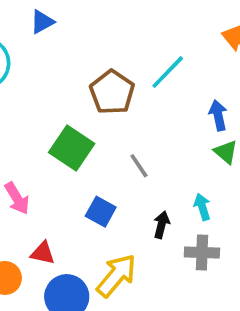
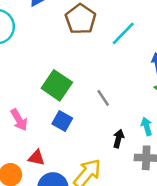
brown pentagon: (112, 92) -> (81, 19), moved
blue square: (101, 212) -> (62, 121), moved

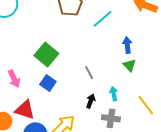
gray line: (103, 98) -> (89, 73), moved
red triangle: (37, 158) -> (25, 110), size x1.5

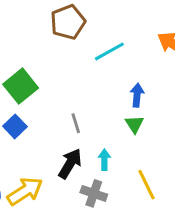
black arrow: (91, 101) -> (70, 164), size x1.5

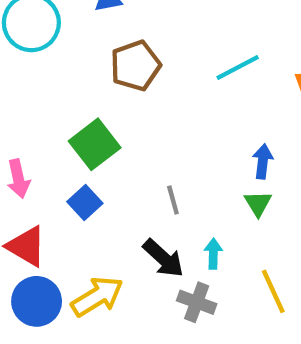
brown pentagon: (68, 22) -> (135, 66), moved
cyan line: (109, 51) -> (238, 68), moved
black arrow: (70, 164) -> (163, 258), turned 100

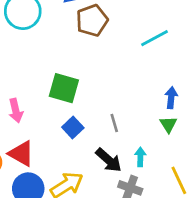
brown pentagon: (135, 66) -> (92, 20), moved
green square: (95, 144) -> (64, 88), turned -36
blue square: (85, 203) -> (73, 127), moved

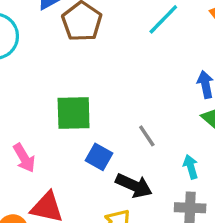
black arrow: (109, 160) -> (134, 186), moved

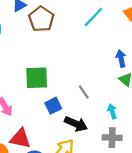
blue square: (99, 157) -> (53, 106), turned 35

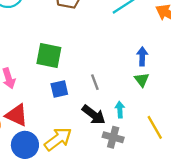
black arrow: (76, 124) -> (94, 115), moved

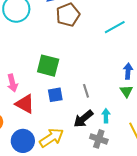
red triangle: (17, 115) -> (25, 104), moved
black arrow: (94, 115) -> (83, 119), turned 100

